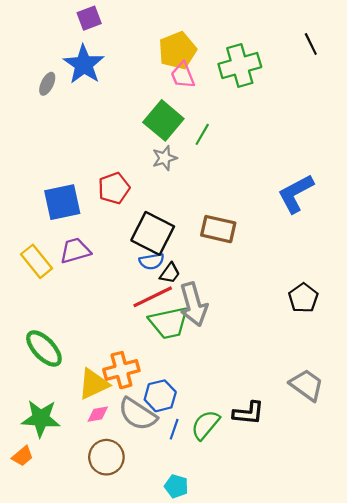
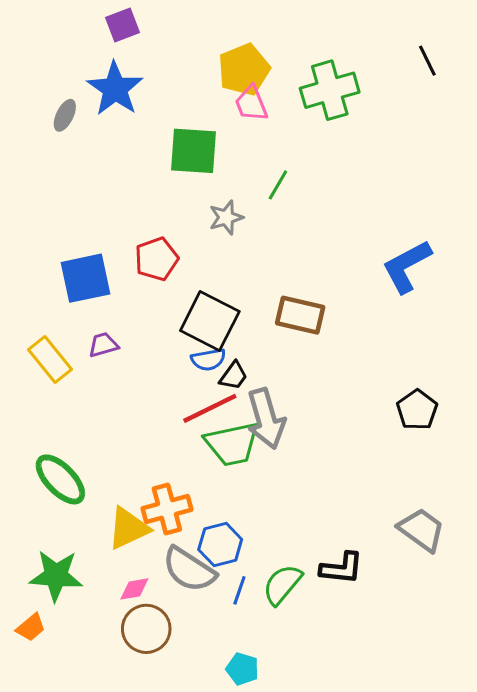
green square: (163, 120) -> (194, 151), moved, turned -36
purple trapezoid: (75, 251) -> (103, 345), size x0.7
pink diamond: (98, 414) -> (134, 589), moved

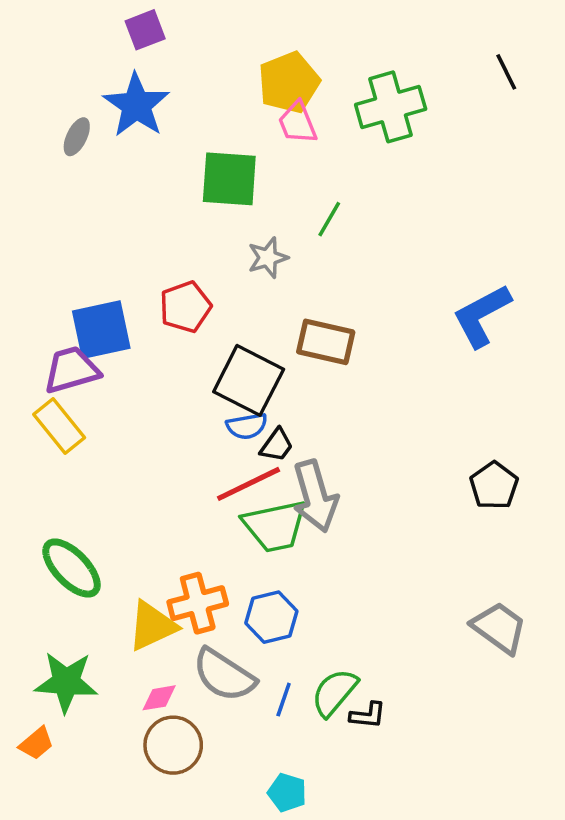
brown rectangle: (300, 315) -> (326, 342), moved
purple trapezoid: (103, 345) -> (71, 370), moved, size x1.6
blue hexagon: (220, 545) -> (271, 617), moved
black L-shape: (342, 568) -> (368, 715), moved, size x0.7

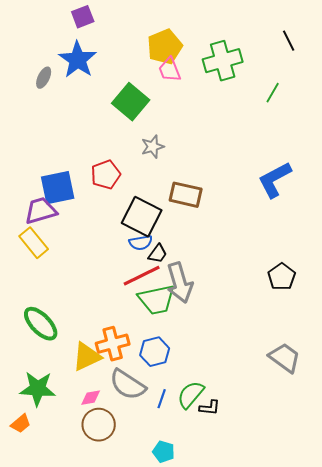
green square: (229, 179) -> (131, 102), turned 36
green line: (329, 219) -> (273, 93), moved

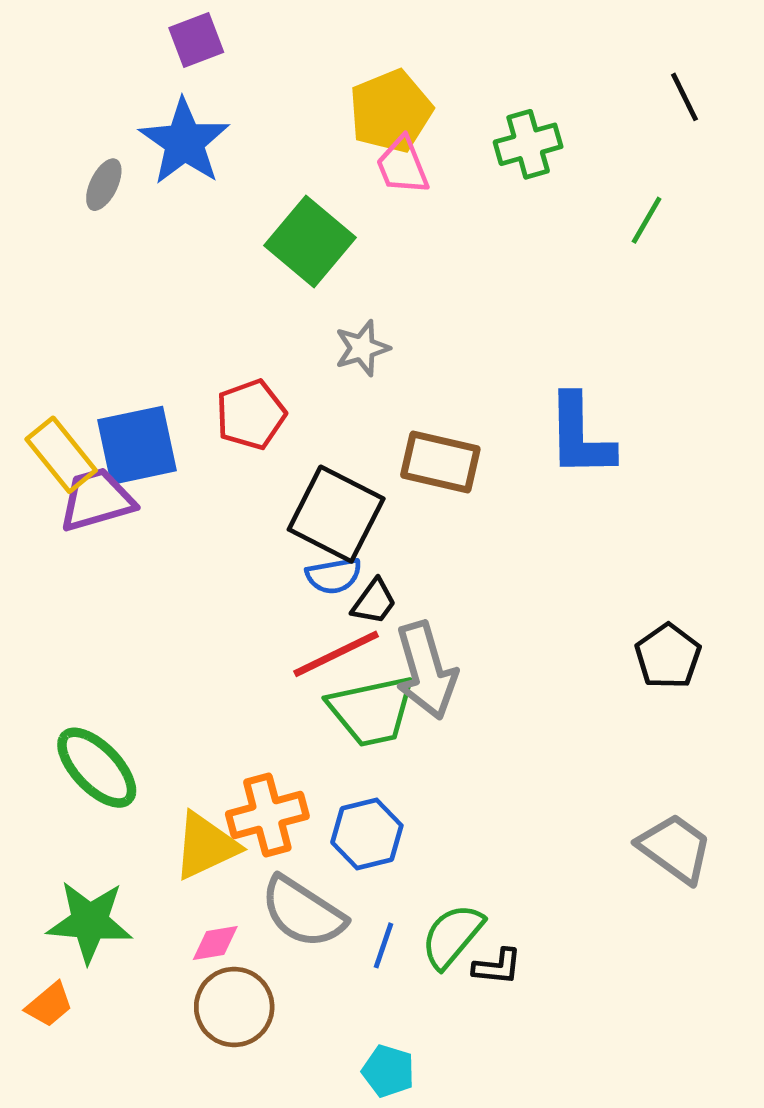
green cross: (223, 61) -> (528, 144), size x0.7
blue L-shape: (275, 180) -> (580, 436), moved, turned -63
yellow rectangle: (34, 243) -> (61, 455), moved

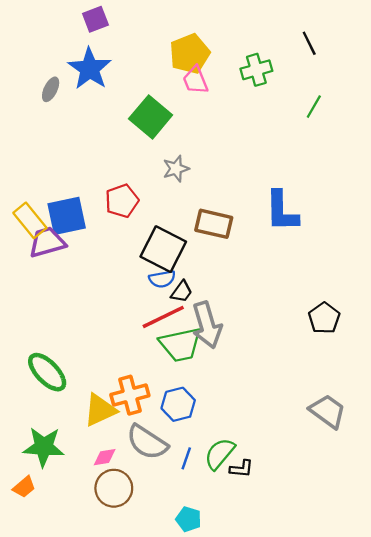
black line: (684, 97) -> (309, 43), moved

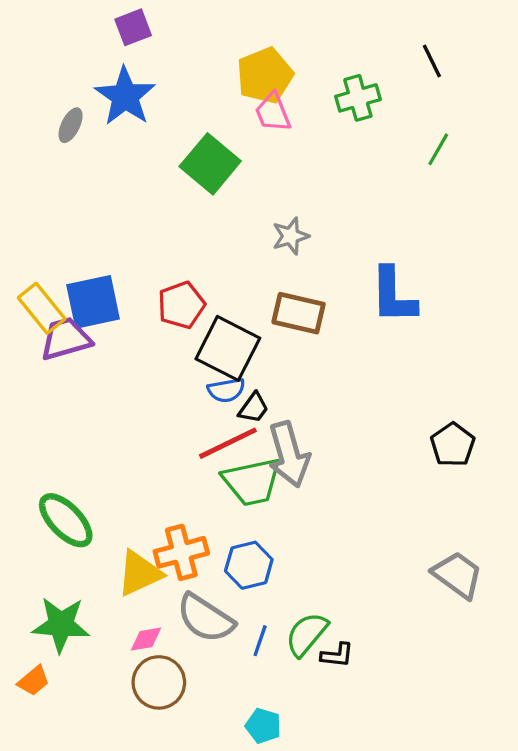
gray star: (176, 169) -> (291, 236), moved
red pentagon: (122, 201) -> (181, 305), moved

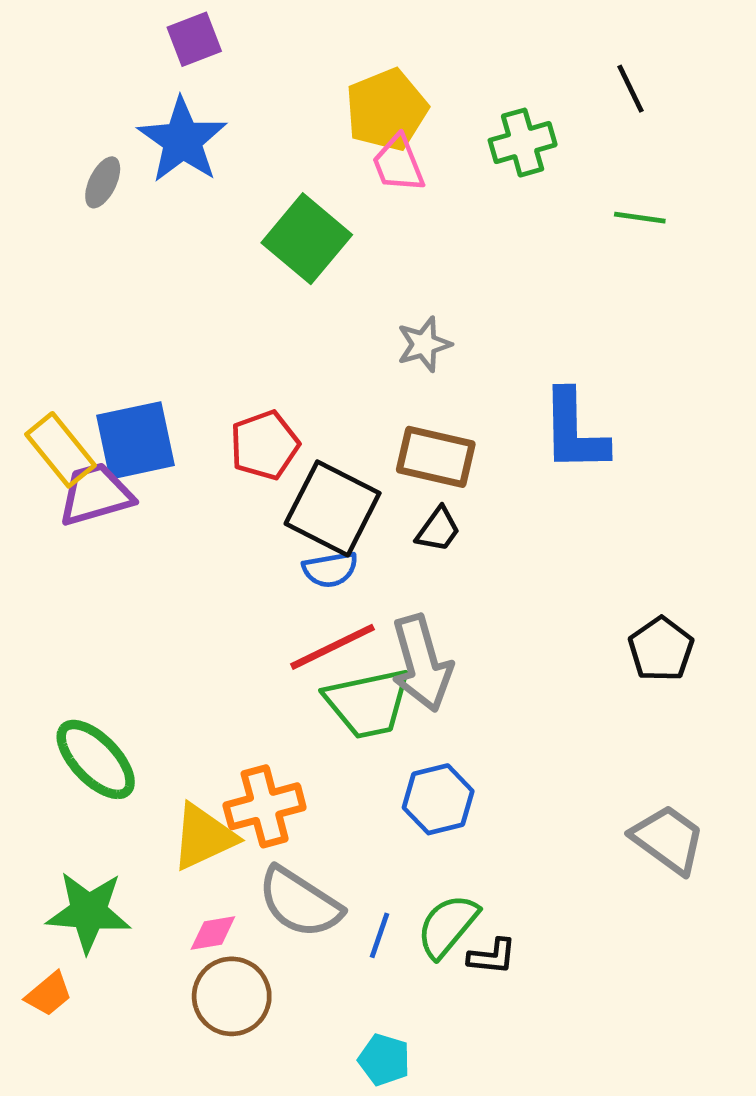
green line: (438, 149) -> (640, 218), turned 68
black trapezoid: (254, 408) -> (438, 530), moved
blue hexagon: (249, 565) -> (438, 799), moved

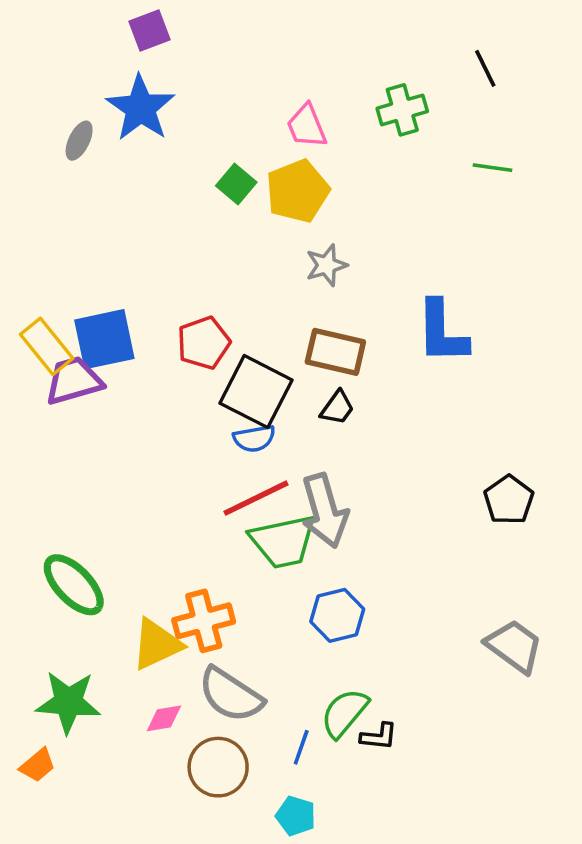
yellow pentagon: (387, 110) -> (298, 191), moved
green square: (307, 239) -> (236, 184), size x0.6
blue line: (379, 935) -> (301, 747), moved
brown circle: (232, 996) -> (218, 767), moved

